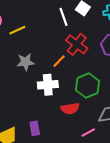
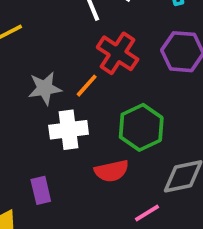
gray star: (26, 62) -> (45, 88), moved
purple rectangle: (35, 128) -> (41, 190), moved

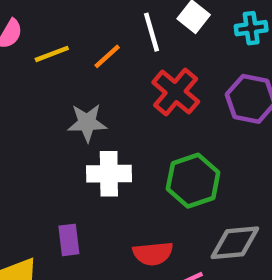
orange line: (87, 86) -> (107, 56), moved
red semicircle: (112, 171) -> (153, 254), moved

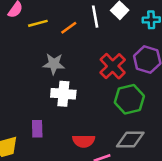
red cross: (176, 92) -> (113, 66), moved
green hexagon: (193, 181) -> (129, 99), moved

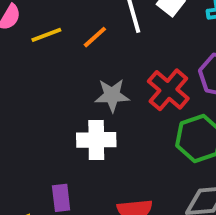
gray star: (54, 64) -> (112, 95), moved

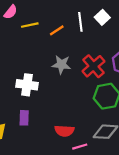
white cross: (96, 140) -> (27, 85), moved

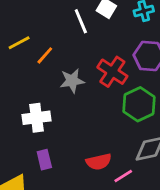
orange line: (57, 30) -> (45, 55), moved

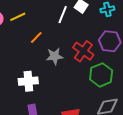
white line: (81, 21) -> (63, 15), turned 42
yellow line: (19, 43) -> (18, 17), moved

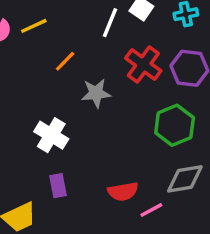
red cross: (83, 51) -> (143, 65), moved
white cross: (28, 81) -> (51, 135), turned 36

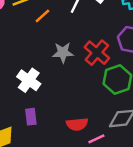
orange line: (65, 61) -> (42, 16), moved
red cross: (143, 65) -> (97, 53), moved

